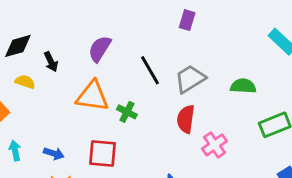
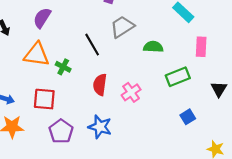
black line: (150, 70) -> (92, 45), moved
gray trapezoid: (190, 79) -> (122, 27), moved
red semicircle: (186, 119) -> (100, 85), moved

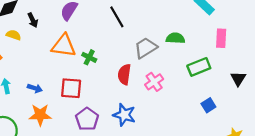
gray trapezoid: (122, 27) -> (146, 48), moved
black line: (92, 45) -> (117, 17), moved

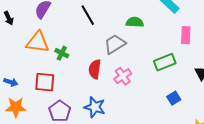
green semicircle: (175, 38) -> (135, 22), moved

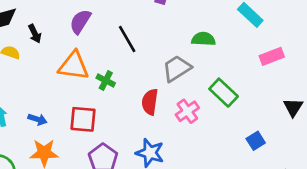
black line: (88, 15) -> (127, 39), moved
pink rectangle: (186, 35) -> (272, 56), turned 66
green rectangle: (165, 62) -> (224, 93), moved, turned 65

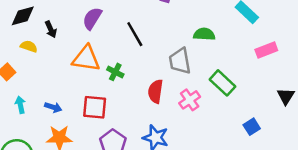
gray trapezoid: (177, 68) -> (180, 61), turned -68

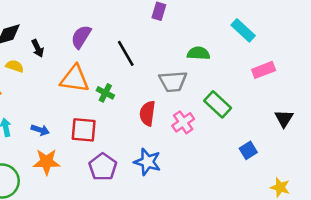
gray trapezoid: (180, 61) -> (173, 81), turned -84

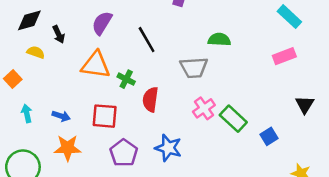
cyan rectangle: (243, 30) -> (289, 17), moved
green rectangle: (218, 104) -> (233, 119), moved
red semicircle: (147, 113) -> (150, 99), moved

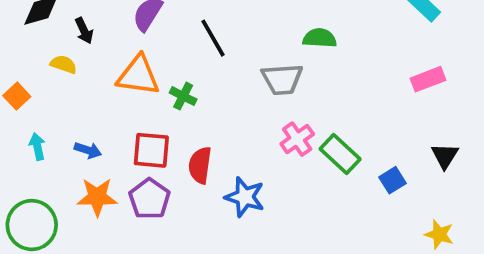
yellow semicircle: (36, 52) -> (64, 64), moved
pink rectangle: (284, 56) -> (428, 79), moved
red semicircle: (150, 99) -> (200, 165), moved
black triangle: (305, 105) -> (445, 156), moved
purple pentagon: (124, 153) -> (149, 199), moved

